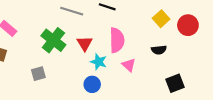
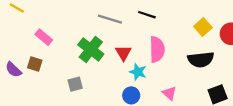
black semicircle: (159, 50) -> (201, 60), size x1.6
pink triangle: (129, 65) -> (169, 93), moved

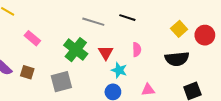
pink semicircle: (157, 49) -> (137, 50), size x0.6
brown square: (35, 64) -> (27, 72), moved
gray square: (75, 84) -> (61, 82), size x1.5
pink triangle: (169, 93) -> (148, 90), turned -48

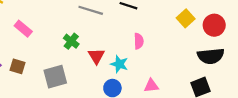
green cross: (76, 50) -> (71, 41), size x0.6
red triangle: (106, 53) -> (96, 56), moved
black semicircle: (177, 59) -> (211, 56), moved

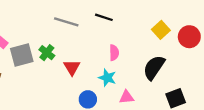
black semicircle: (211, 56) -> (154, 67), moved, turned 130
cyan star: (119, 64) -> (107, 78), moved
gray square: (55, 77) -> (22, 55), moved

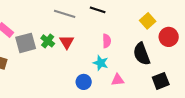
red circle: (189, 37) -> (169, 37), moved
red triangle: (72, 67) -> (67, 42), moved
black semicircle: (154, 67) -> (142, 54), turned -55

